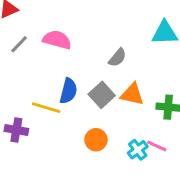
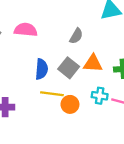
yellow line: (46, 108) -> (52, 94), moved
cyan cross: (138, 150) -> (100, 96), moved, turned -35

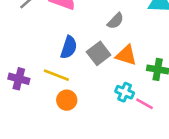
yellow line: (52, 94) -> (56, 75), moved
orange circle: (70, 104) -> (67, 100), moved

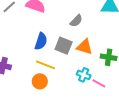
gray square: (99, 53) -> (64, 46), turned -30
yellow line: (56, 75) -> (45, 65), moved

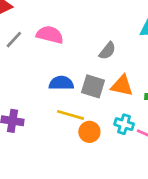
blue semicircle: (41, 41) -> (61, 83), turned -102
orange circle: (40, 81) -> (89, 132), moved

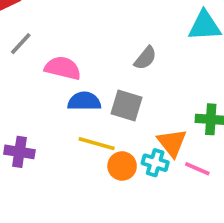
pink semicircle: (50, 35) -> (63, 68), moved
orange triangle: (122, 86) -> (172, 143), moved, turned 40
cyan cross: (124, 124) -> (155, 163), moved

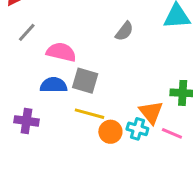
gray semicircle: (145, 58) -> (124, 31), moved
blue semicircle: (84, 101) -> (54, 85), moved
gray square: (126, 105) -> (85, 81), moved

